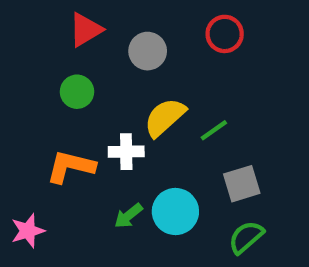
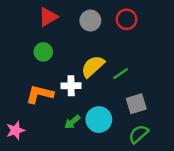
gray circle: (148, 51) -> (90, 21), moved

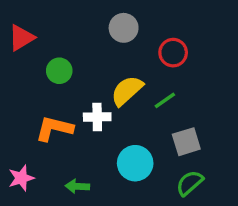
red triangle: (48, 17) -> (21, 38), moved
red circle: (127, 19) -> (173, 53), moved
green arrow: (72, 122) -> (77, 186), moved, turned 42

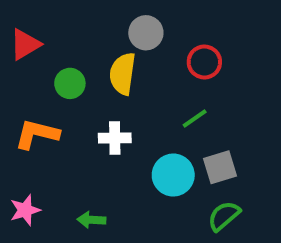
yellow semicircle: (127, 91) -> (123, 74), moved, turned -40
orange L-shape: (54, 129) -> (37, 134), moved
cyan circle: (135, 163) -> (173, 175), moved

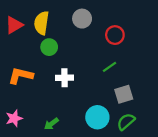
yellow semicircle: (123, 74) -> (41, 23), moved
green circle: (70, 83) -> (49, 47), moved
cyan circle: (173, 175) -> (97, 117), moved
green arrow: (91, 220) -> (51, 124), turned -40

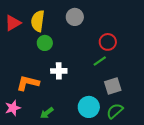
red circle: (115, 35) -> (108, 42), moved
orange L-shape: (21, 76) -> (28, 83), moved

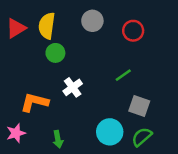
red circle: (108, 42) -> (133, 31), moved
white cross: (59, 71) -> (73, 87), turned -35
gray square: (113, 86) -> (139, 106), turned 36
green arrow: (47, 113) -> (58, 139), turned -64

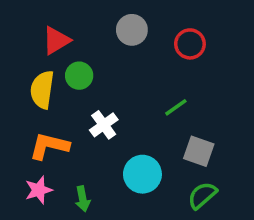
yellow semicircle: (47, 26) -> (42, 90), moved
red triangle: (16, 28) -> (56, 40), moved
cyan circle: (110, 132) -> (142, 174), moved
pink star: (16, 133) -> (39, 190), moved

